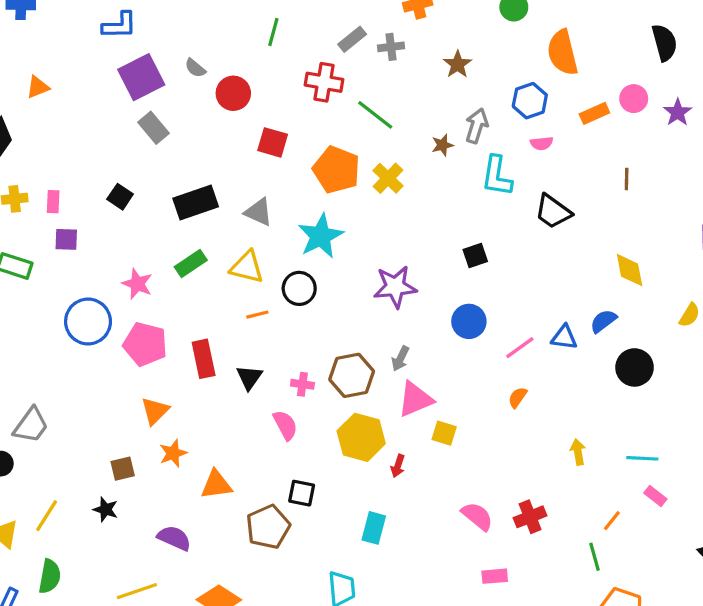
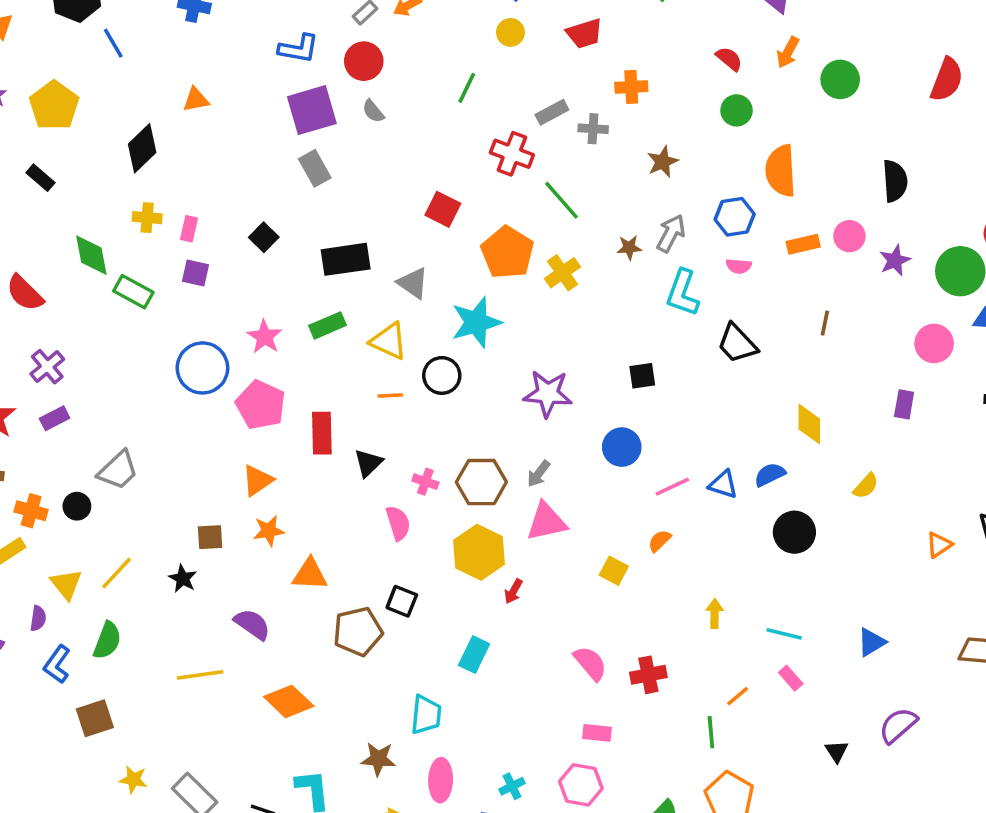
red circle: (233, 93) -> (364, 61), moved
yellow square: (444, 433) -> (614, 571), moved

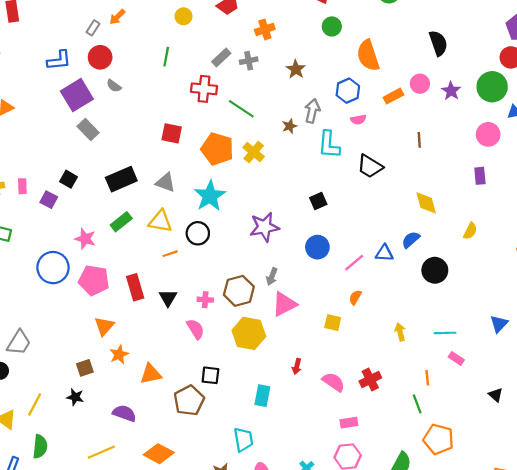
purple square: (196, 273) -> (49, 200), moved, turned 30
red arrow: (513, 591) -> (297, 366), moved
orange line: (738, 696) -> (427, 378), turned -40

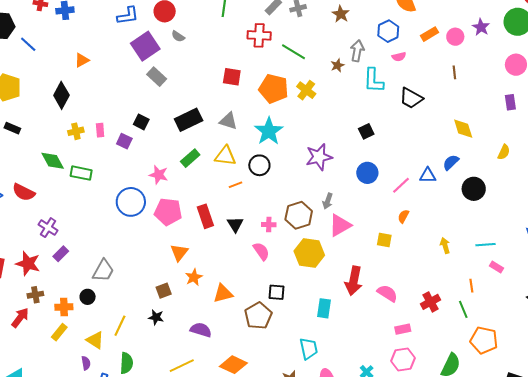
pink circle: (420, 84) -> (455, 37), moved
red arrow: (297, 366) -> (354, 281), size x2.0
red cross: (370, 380) -> (430, 302), moved

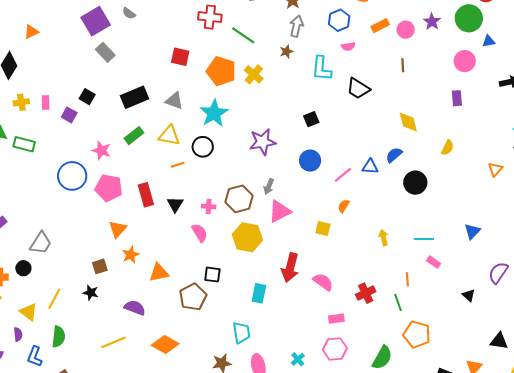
gray arrow: (357, 51) -> (297, 26), moved

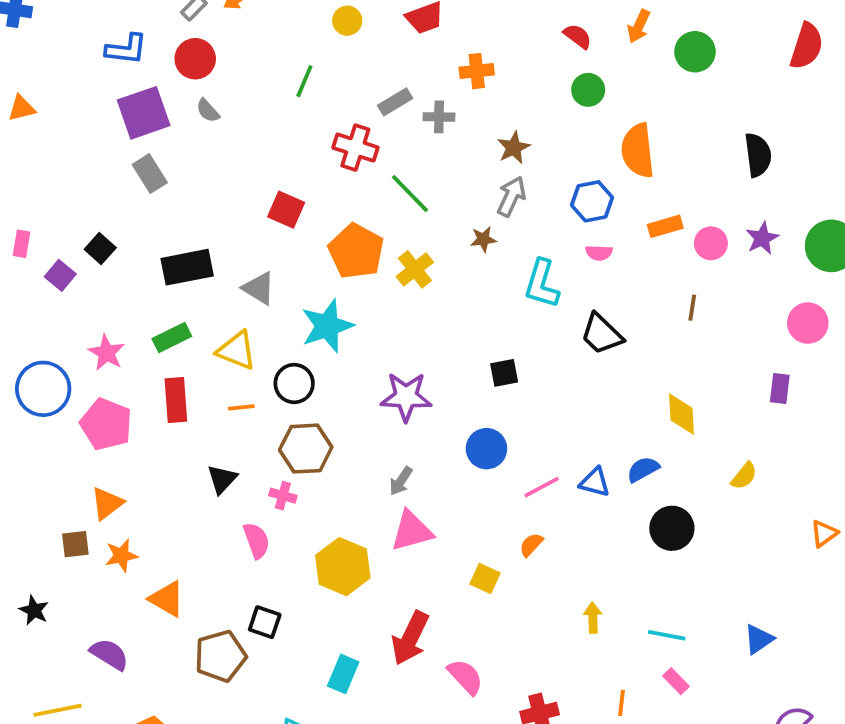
red rectangle: (146, 195) -> (176, 400), moved
brown hexagon: (239, 199) -> (306, 449), moved
brown square: (100, 266) -> (75, 544), moved
orange triangle: (159, 273) -> (167, 599), turned 30

